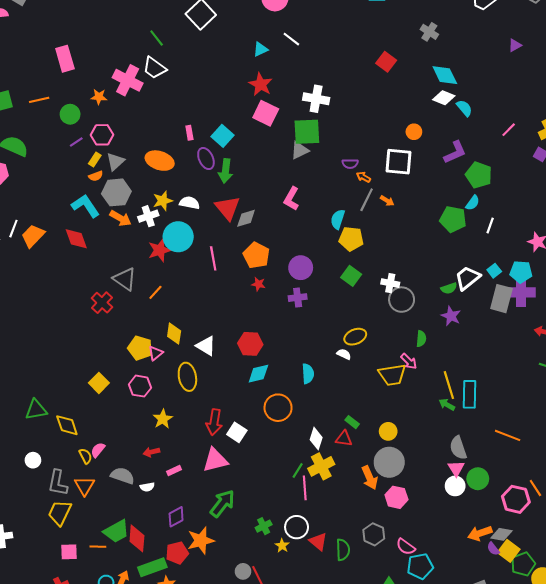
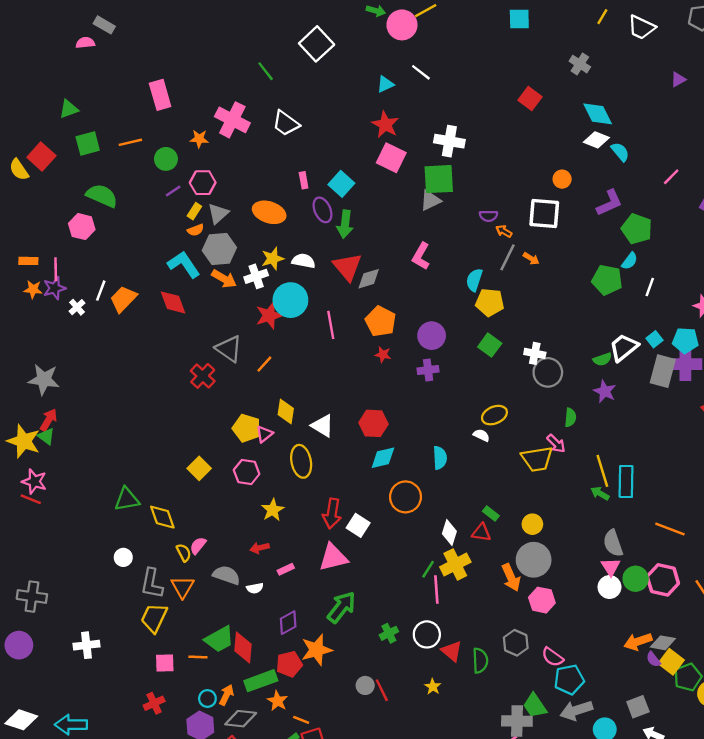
white trapezoid: (154, 68) -> (286, 123), moved
pink hexagon: (516, 499) -> (663, 580), moved
yellow star: (282, 546) -> (433, 687), moved

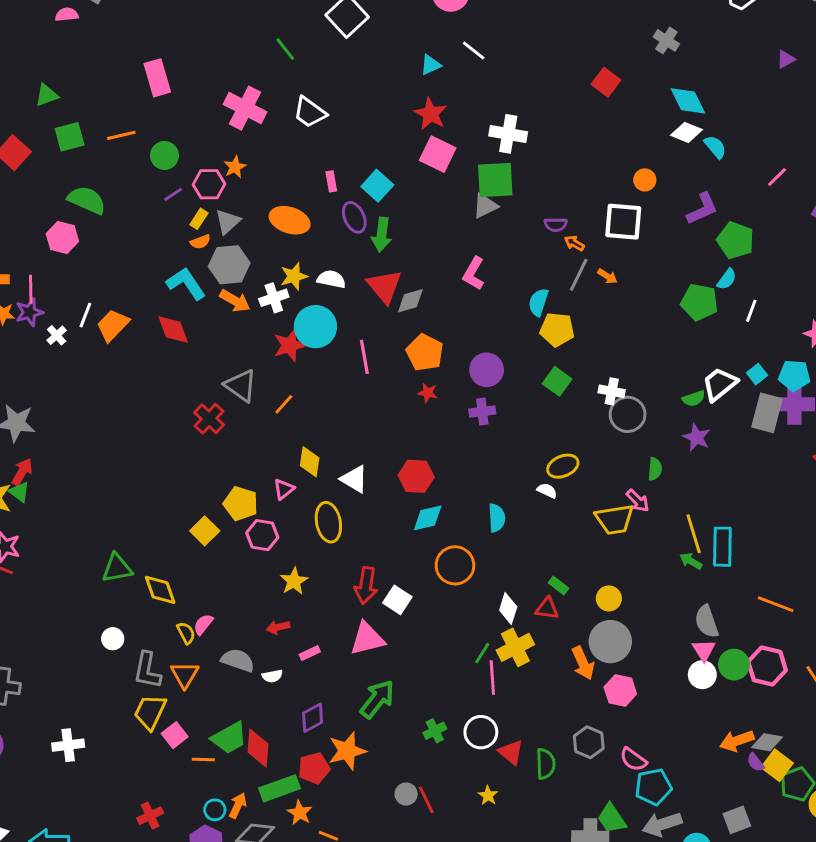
orange star: (199, 139) -> (235, 167), moved, turned -30
yellow pentagon: (247, 428) -> (241, 504), moved
pink square: (165, 663) -> (175, 735), moved, turned -36

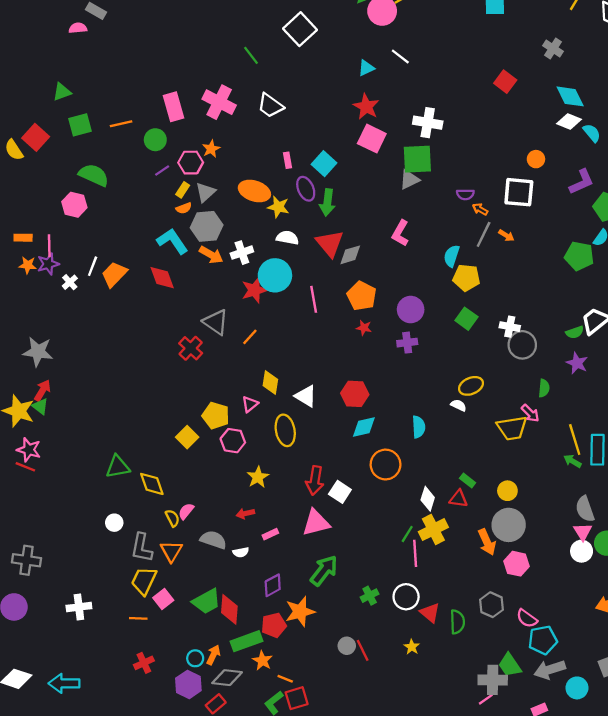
pink rectangle: (157, 78) -> (174, 107), moved
yellow star: (294, 276) -> (278, 207), moved, turned 30
orange line: (203, 759) -> (138, 618), moved

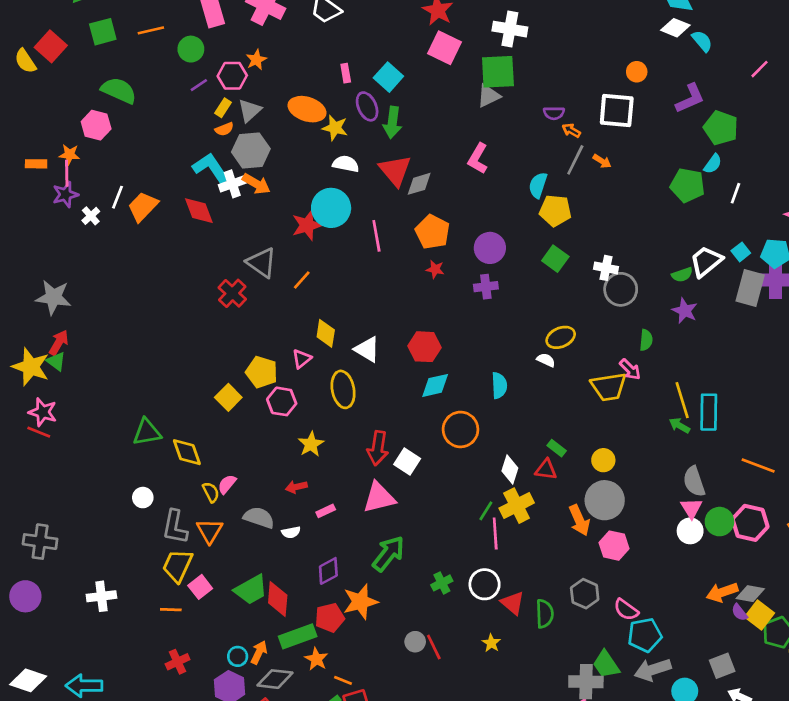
white cross: (242, 253) -> (232, 184), moved
orange star: (28, 265) -> (69, 154), moved

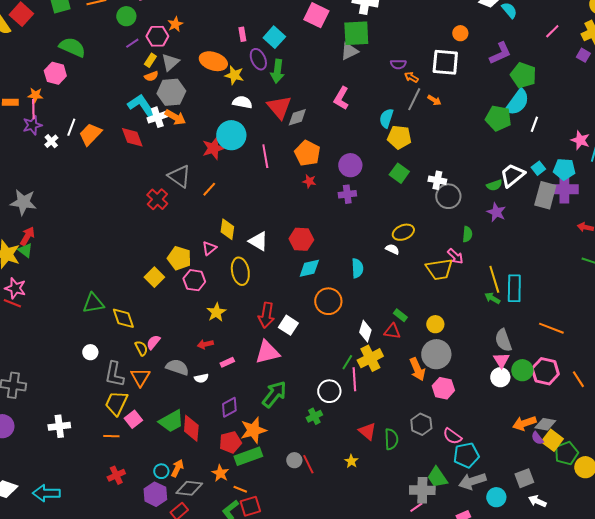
cyan semicircle: (713, 164) -> (517, 102), size x1.8
white circle: (485, 584) -> (329, 391), moved
green rectangle: (298, 636) -> (248, 456), moved

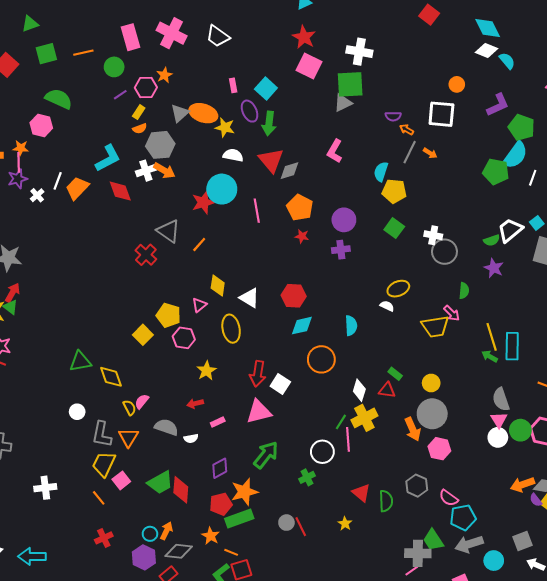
gray triangle: (170, 62) -> (180, 113), moved
cyan L-shape: (141, 105) -> (108, 158), moved, turned 96
orange line: (111, 436) -> (99, 498), turned 49

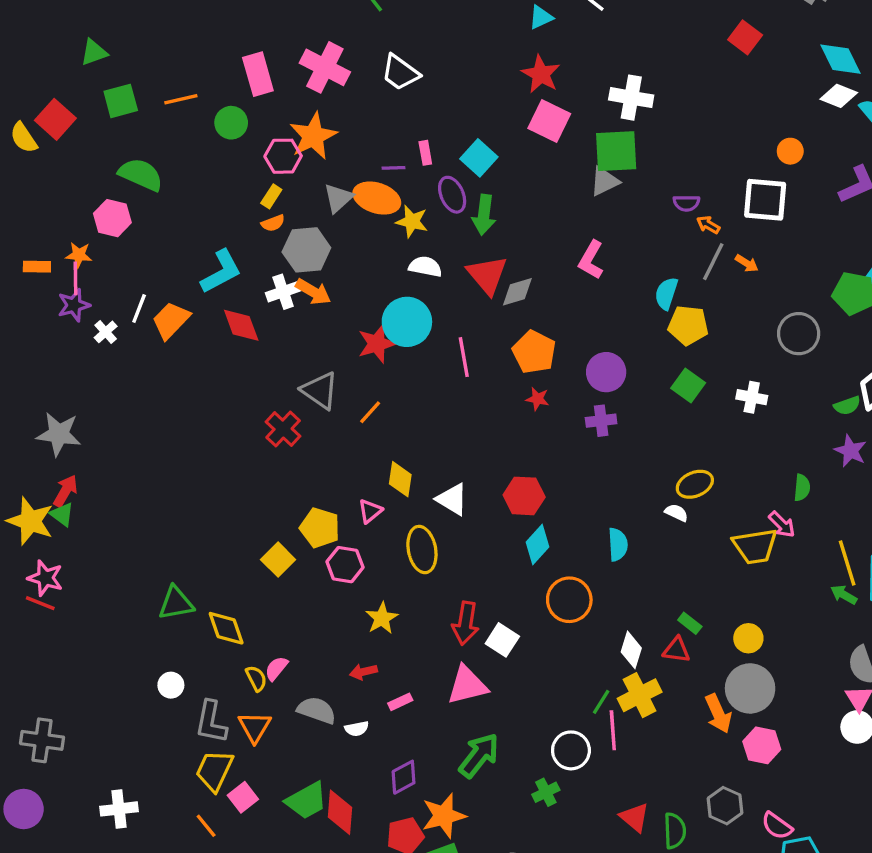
orange star: (164, 75) -> (313, 136), size x1.8
purple line: (120, 95) -> (394, 168), moved, turned 32
gray circle: (444, 252) -> (799, 334), moved
cyan diamond: (302, 326) -> (537, 545), turned -35

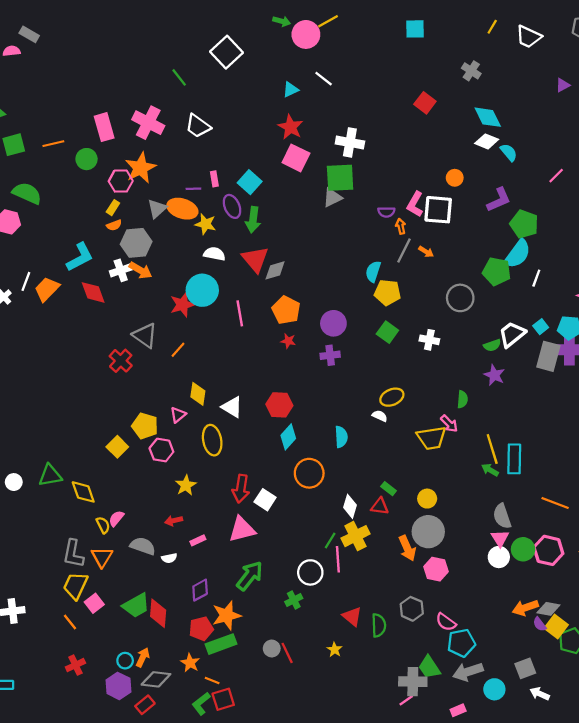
orange arrow: (708, 225) -> (401, 226), turned 48
pink L-shape: (591, 260) -> (415, 204), moved
white circle: (171, 685) -> (14, 482), moved

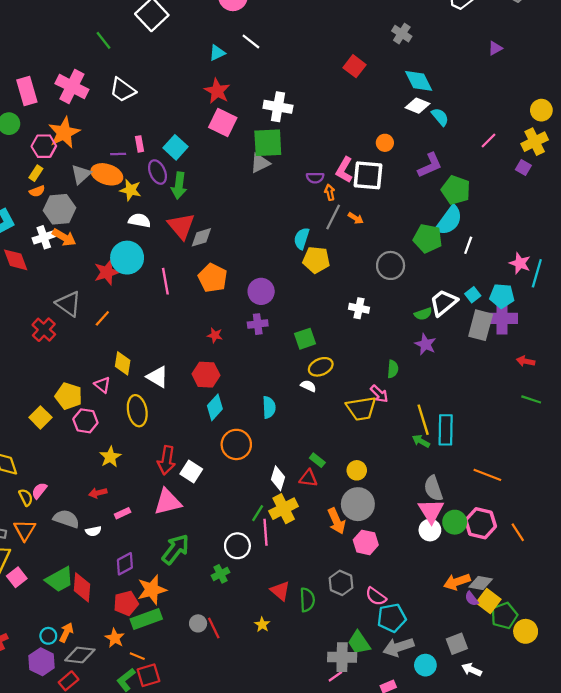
green square: (387, 332) -> (305, 339), moved, turned 35
red star: (288, 341) -> (215, 335), moved
pink triangle: (178, 415) -> (102, 385), turned -42
pink triangle: (500, 538) -> (431, 511), size x1.4

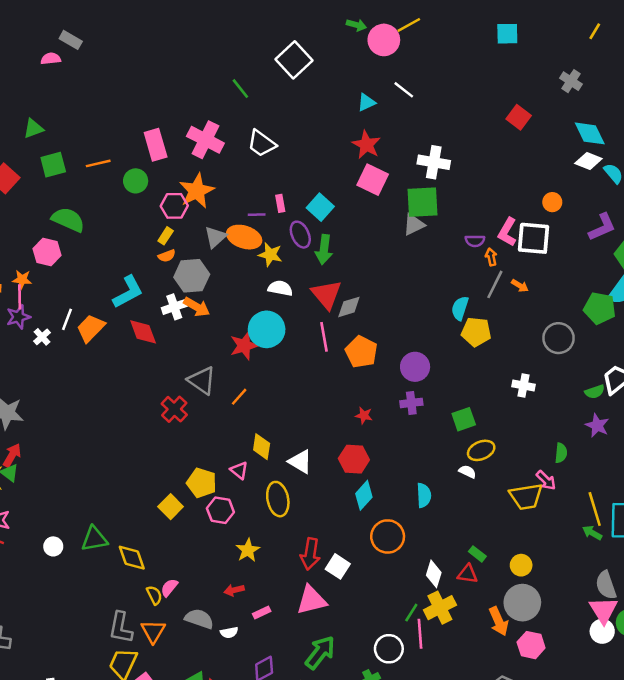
pink line: (165, 281) -> (324, 337), moved

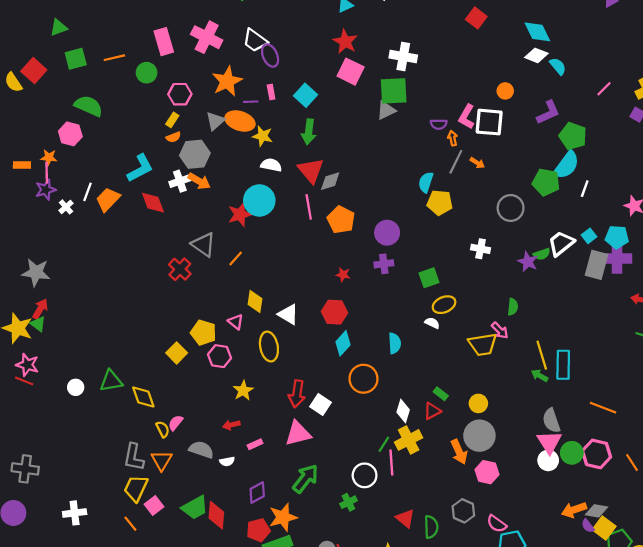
orange star: (197, 191) -> (227, 81), moved
purple ellipse: (300, 235) -> (270, 55), moved
purple star: (597, 425) -> (528, 262), moved
red triangle: (467, 574) -> (432, 411), turned -36

